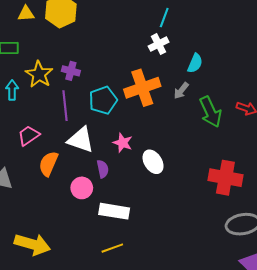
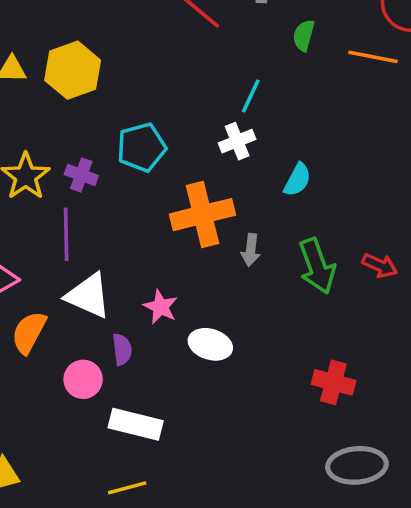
gray arrow: (181, 91) -> (251, 250), moved, turned -36
cyan pentagon: (103, 100) -> (141, 147), moved
white ellipse: (153, 162) -> (210, 344), turned -45
red cross: (225, 178) -> (333, 382), size x0.7

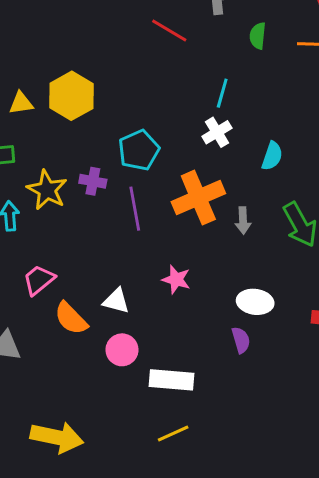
purple line: (66, 234) -> (135, 209), moved
white triangle: (88, 296) -> (116, 301), moved, size x0.7
orange semicircle: (29, 332) -> (71, 318), turned -63
white ellipse: (210, 344) -> (255, 302), moved
purple semicircle: (122, 349) -> (241, 340), moved

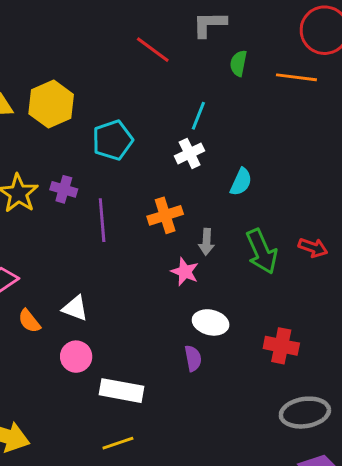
cyan pentagon: (139, 150) -> (113, 140), moved
orange cross: (198, 198) -> (165, 215), size x0.7
pink star: (176, 280) -> (185, 272), moved
orange semicircle: (71, 318) -> (29, 321), size x0.7

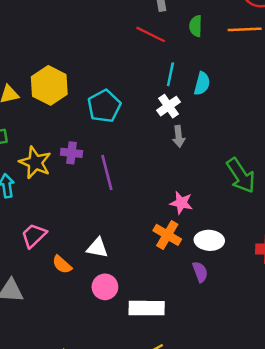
red line: (153, 50) -> (151, 34), moved
cyan semicircle: (241, 182) -> (202, 84), moved
orange cross: (165, 215) -> (167, 235), moved, turned -32
gray arrow: (206, 242) -> (179, 136), moved

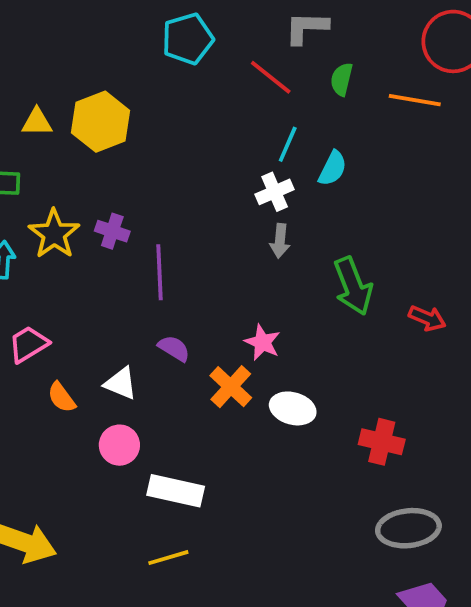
cyan pentagon: (104, 106) -> (188, 39), moved
green arrow: (241, 176) -> (353, 286), moved
purple semicircle: (200, 272) -> (174, 348), moved, turned -50

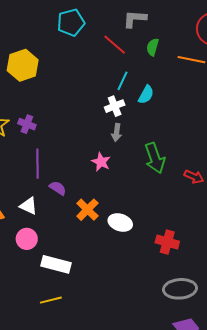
purple line: (160, 272) -> (37, 164), moved
pink star: (262, 342) -> (101, 162), moved

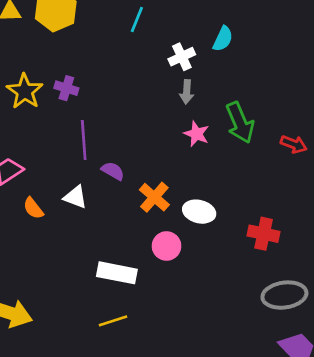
cyan line: (123, 81) -> (137, 20), moved
pink star: (101, 162) -> (196, 134), moved
pink circle: (27, 239) -> (167, 246), moved

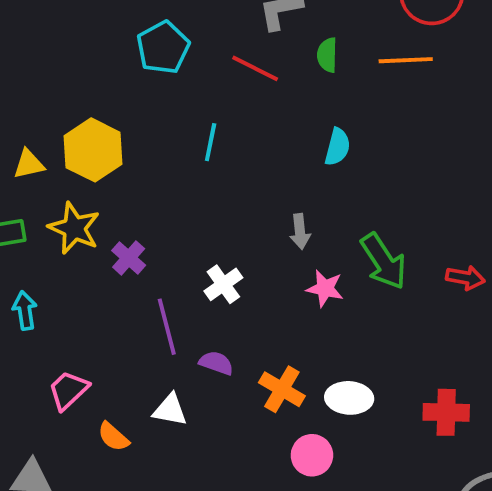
white cross: (182, 57) -> (223, 284), moved
purple cross: (66, 88) -> (129, 258), turned 35
yellow star: (25, 91) -> (74, 228), moved

